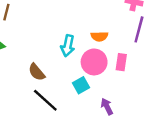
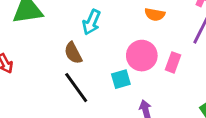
orange semicircle: (99, 36) -> (155, 14), moved
cyan arrow: (68, 46) -> (91, 22), moved

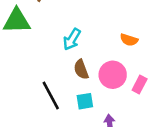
brown semicircle: (73, 53) -> (81, 69), moved
cyan square: (121, 79) -> (85, 101), moved

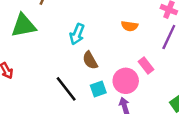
pink circle: (113, 75) -> (126, 81), moved
pink rectangle: (140, 84) -> (146, 65), turned -56

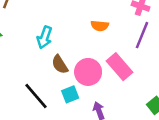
pink rectangle: (146, 65) -> (119, 67), size x1.5
pink circle: (126, 81) -> (88, 72), moved

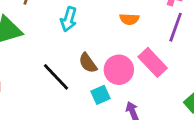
cyan arrow: (45, 37) -> (69, 19), moved
black line: (36, 96) -> (56, 77), moved

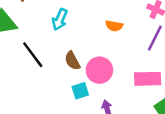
pink rectangle: (153, 62) -> (148, 79), moved, turned -55
black line: (56, 77) -> (33, 55), moved

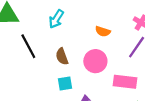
pink circle: (99, 70) -> (95, 61), moved

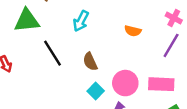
pink circle: (95, 61) -> (125, 83), moved
cyan square: (65, 84) -> (96, 91), turned -32

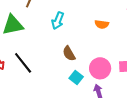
black line: (53, 53) -> (23, 63), moved

